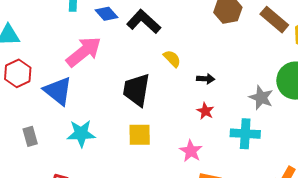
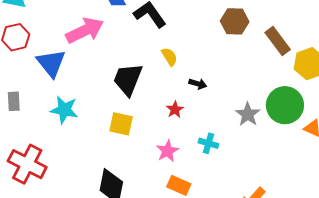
red star: (205, 111) -> (175, 110), moved
cyan cross: (245, 134) -> (208, 143), moved, size x0.7

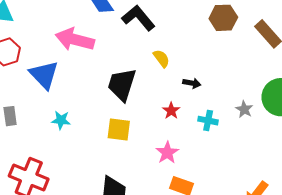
pink arrow: (85, 30) -> (75, 39), turned -135
cyan star: (64, 110) -> (61, 120), size x0.7
gray star: (248, 114) -> (244, 109), size x0.7
cyan cross: (208, 143) -> (208, 121), moved

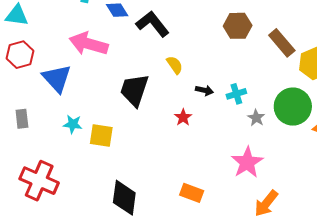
cyan cross: (208, 121) -> (236, 94), moved, turned -30
yellow square: (119, 129) -> (101, 136), moved
pink star: (167, 153) -> (247, 162), moved, size x1.4

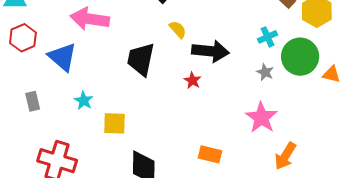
black arrow: (204, 90) -> (210, 51), size x2.0
cyan cross: (236, 94) -> (268, 37), moved
cyan star: (73, 124) -> (84, 101), turned 30
yellow square: (101, 136) -> (114, 123), moved

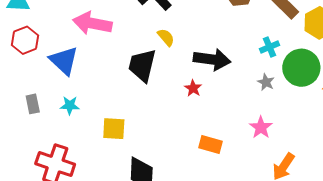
yellow semicircle: (178, 29) -> (166, 37), moved
cyan star: (84, 101) -> (70, 105), moved, turned -30
pink star: (261, 118) -> (261, 127), size x0.7
orange rectangle: (210, 154) -> (211, 145), moved

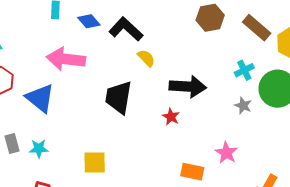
yellow semicircle: (166, 37) -> (146, 58), moved
cyan star: (70, 105) -> (39, 149), moved
pink star: (261, 127) -> (226, 153), moved

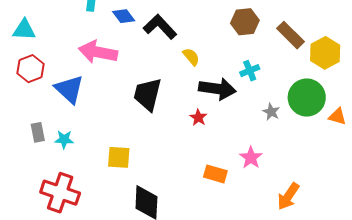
yellow semicircle: (146, 58) -> (191, 57), moved
cyan cross: (244, 70) -> (250, 71), moved

